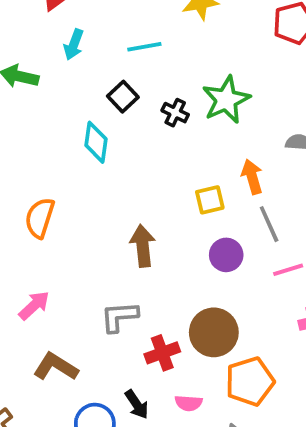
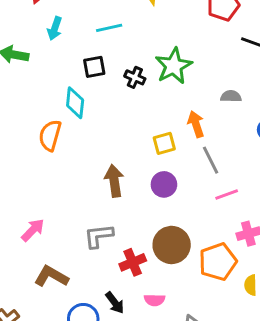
black square: (123, 97) -> (94, 67), turned 35
orange semicircle: (40, 218) -> (50, 135), moved
purple circle: (226, 255) -> (164, 184), moved
orange pentagon: (250, 381) -> (218, 262), moved

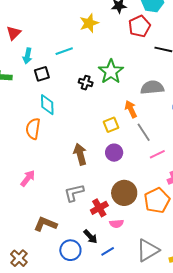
black square: (94, 67) -> (42, 74), moved
gray semicircle: (231, 96) -> (152, 87), size x1.6
pink arrow: (33, 230) -> (28, 178), moved
pink semicircle: (154, 300) -> (117, 224), moved

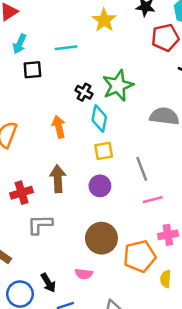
yellow star: (89, 23) -> (104, 20), turned -30
cyan diamond: (47, 105) -> (99, 118), moved
orange arrow: (131, 109) -> (59, 127), moved
red cross: (99, 208) -> (22, 193), moved

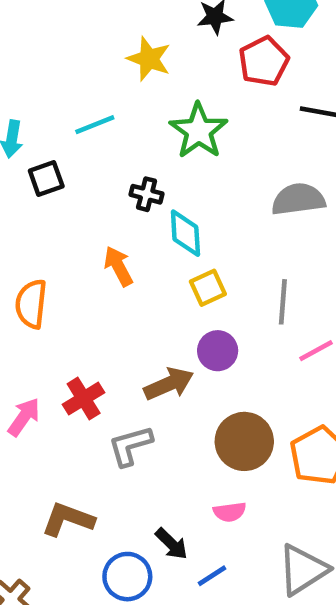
green star: (118, 86) -> (199, 131), moved
gray line: (142, 169) -> (283, 302), turned 40
brown arrow: (58, 179) -> (169, 384), moved, turned 84

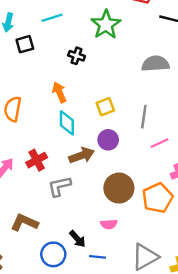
cyan diamond: (185, 233) -> (67, 123), moved
blue line: (212, 576) -> (97, 257), turned 35

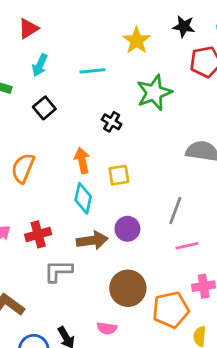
black square: (25, 44) -> (44, 108), moved, turned -36
yellow square: (105, 107) -> (119, 175), moved

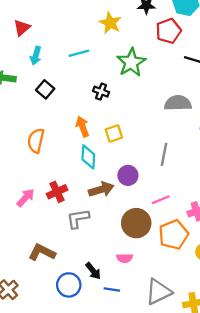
pink line: (187, 246) -> (161, 200), moved

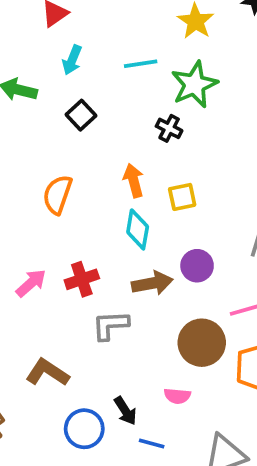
green star: (131, 62) -> (194, 85), moved

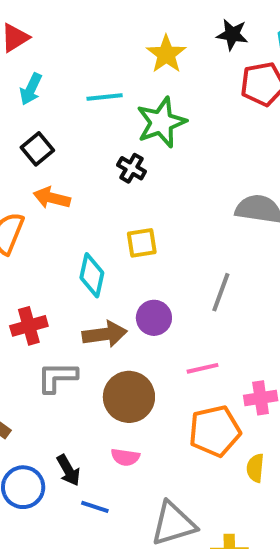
orange arrow: (134, 180) -> (52, 198), moved, turned -64
brown circle: (202, 343) -> (129, 397), moved

